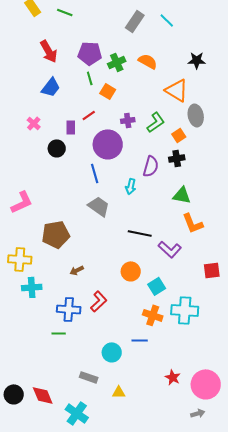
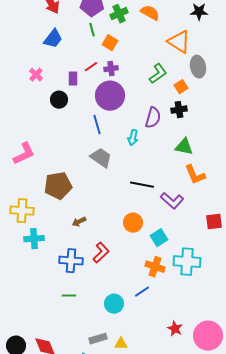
purple cross: (128, 120) -> (111, 69), moved
green line: (59, 333) -> (69, 296), moved
blue line: (140, 340) -> (142, 292), turned -35
gray rectangle: (89, 377) -> (98, 339), moved, turned -36

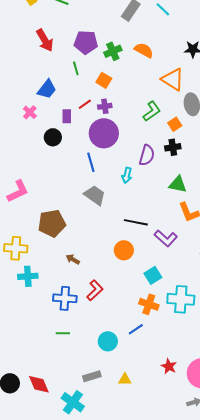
green line: (92, 30) -> (76, 68), moved
blue trapezoid: (53, 39) -> (47, 89), moved
brown arrow: (79, 222) -> (73, 259), turned 56
orange circle: (133, 223) -> (124, 250), moved
yellow triangle: (121, 344) -> (125, 379), moved

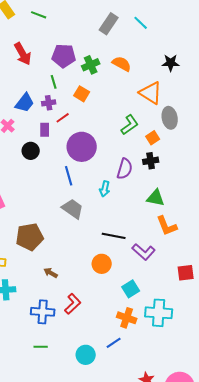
purple cross: (105, 106) -> (49, 103), moved

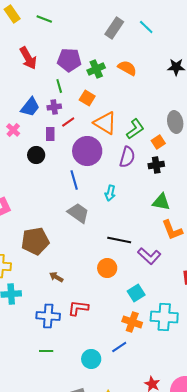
orange triangle: (151, 93) -> (105, 123), moved
purple semicircle: (125, 169) -> (127, 157), moved
red L-shape: (73, 304) -> (78, 308), turned -130

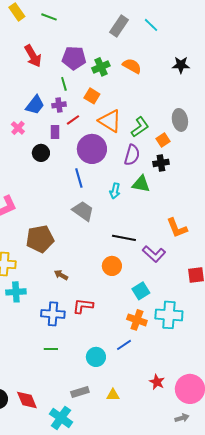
green triangle: (161, 202) -> (141, 184), moved

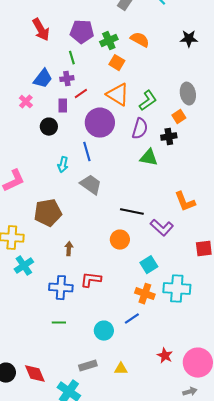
orange square: (92, 96) -> (117, 63), moved
orange square: (163, 140) -> (179, 117), moved
cyan arrow: (115, 191) -> (63, 165), moved
brown arrow: (61, 275) -> (69, 249), turned 64
cyan cross: (16, 292) -> (24, 266), turned -30

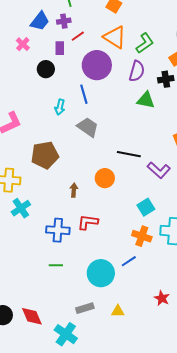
orange circle: (120, 240) -> (105, 178), moved
brown arrow: (69, 249) -> (74, 190), moved
cyan circle: (104, 331) -> (101, 273), size x1.4

